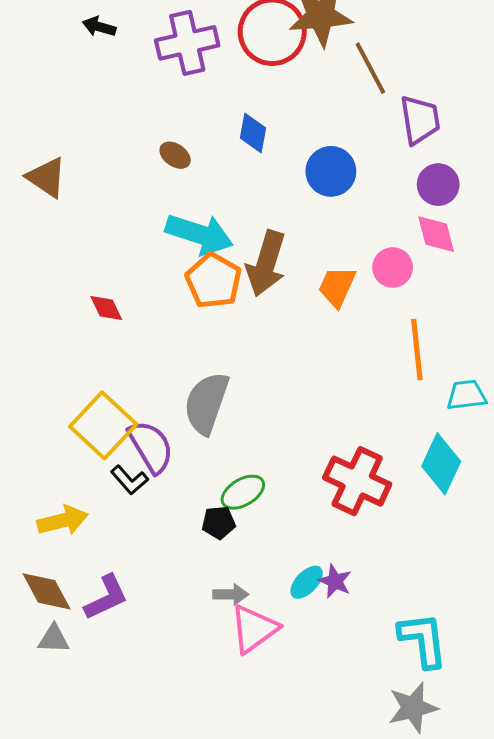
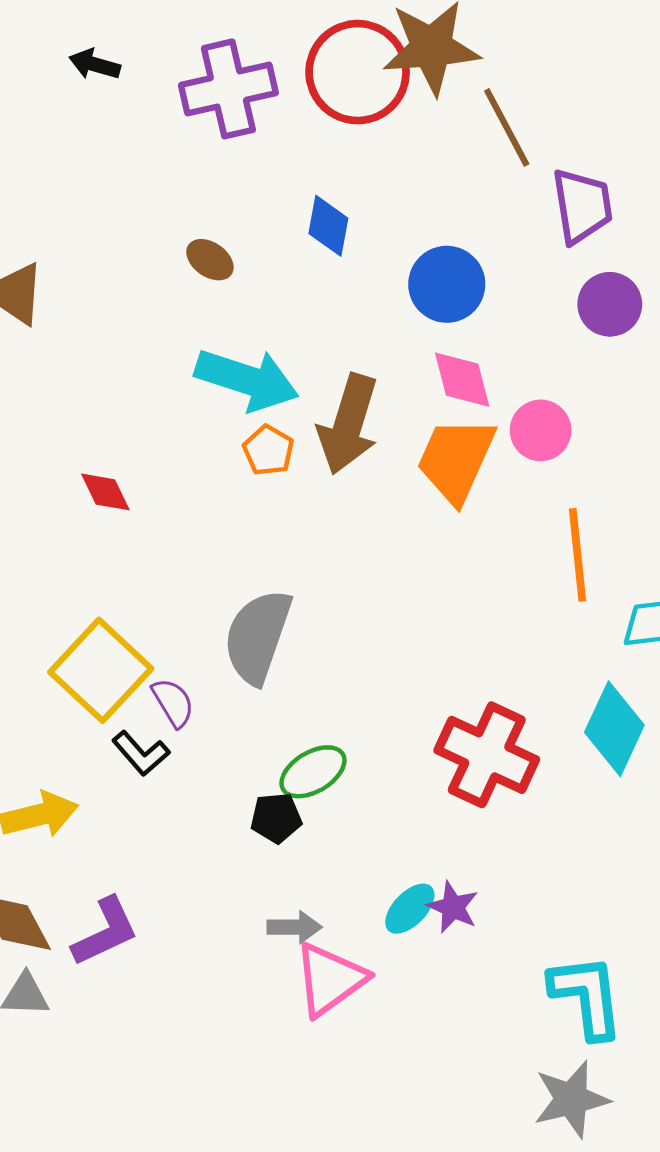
pink diamond: (436, 234) -> (462, 380), moved
orange pentagon: (214, 281) -> (268, 450), size x0.6
orange trapezoid: (337, 287) -> (456, 460), size x1.4
purple semicircle: (151, 447) -> (173, 703), size x0.6

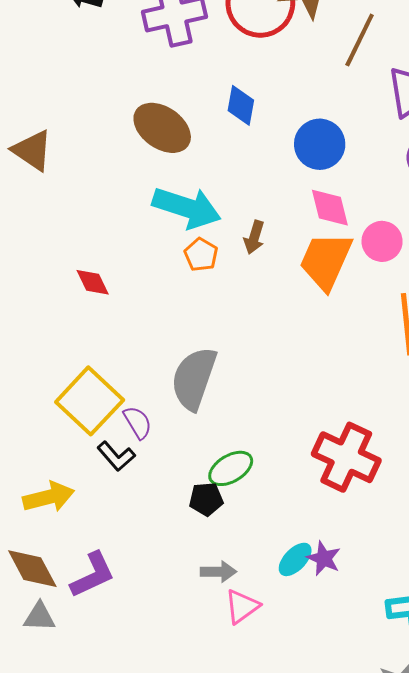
brown line: (507, 127) -> (360, 40), turned 54
brown ellipse: (210, 260) -> (162, 128), size x1.8
brown arrow: (348, 424) -> (254, 237), size x0.5
pink triangle: (330, 979) -> (242, 606), size x0.7

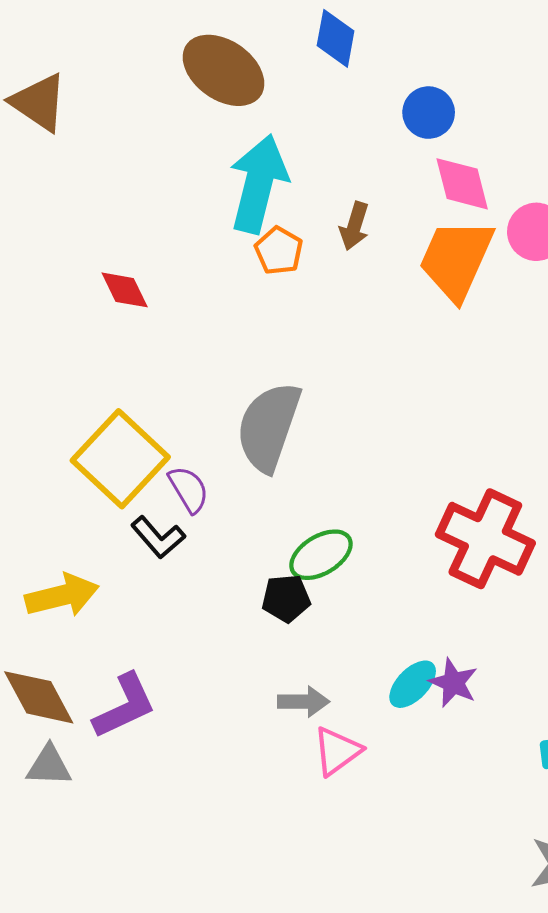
blue circle: (320, 144) -> (429, 113), moved, size x0.7
cyan arrow: (187, 208) -> (258, 184), turned -94

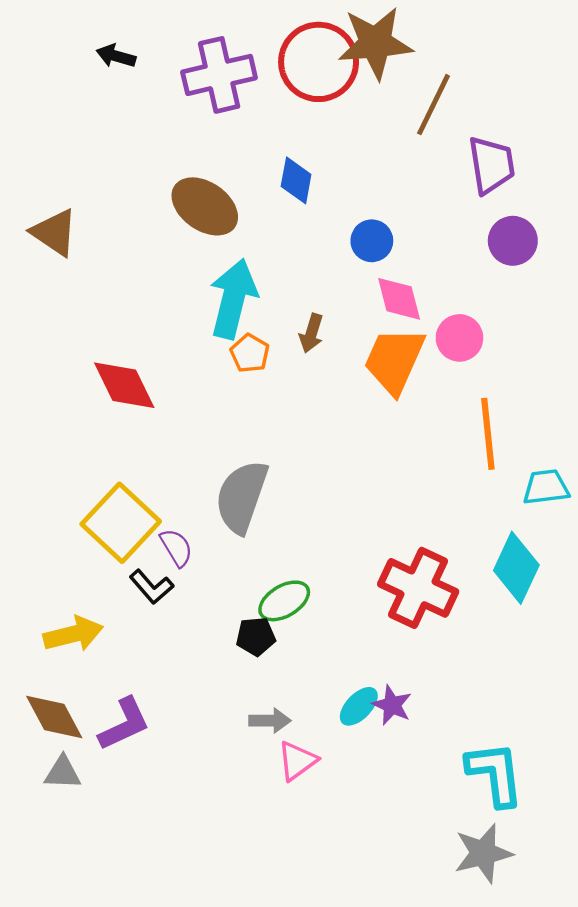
red diamond: (125, 290) -> (124, 385), size x1.6

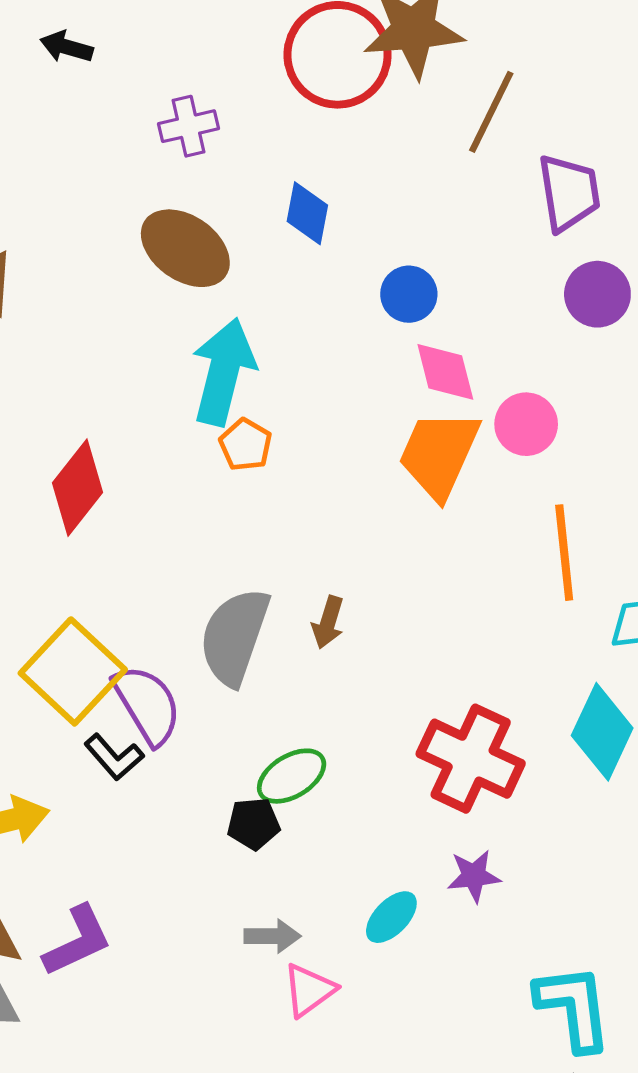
purple cross: (219, 75) -> (188, 126), moved, size x0.6
brown arrow: (311, 333) -> (328, 622), moved
red diamond: (124, 385) -> (78, 488), turned 64
purple semicircle: (176, 548) -> (147, 705), size x1.6
purple star: (392, 705) -> (474, 876), moved, turned -30

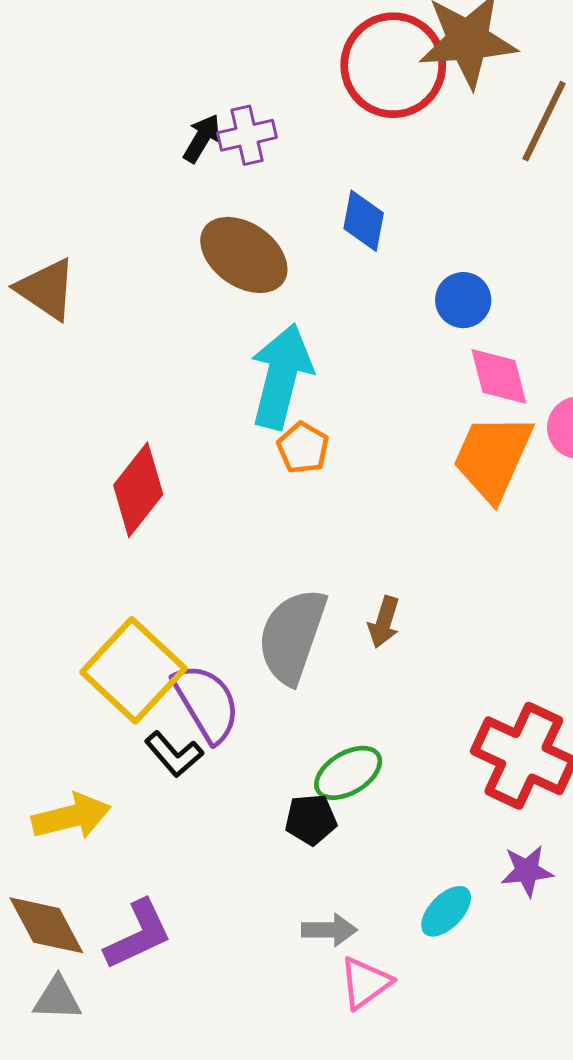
black arrow: (66, 47) -> (202, 138), moved, turned 105

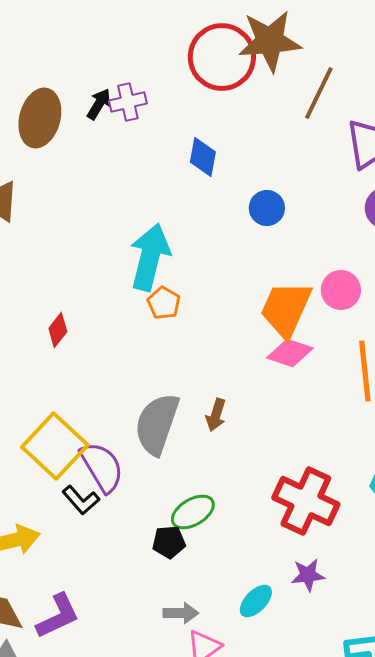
brown ellipse: (244, 255) -> (40, 118), moved, turned 70
pink diamond: (499, 376) -> (290, 353), moved, turned -57
red diamond: (138, 490) -> (58, 330), size x0.6

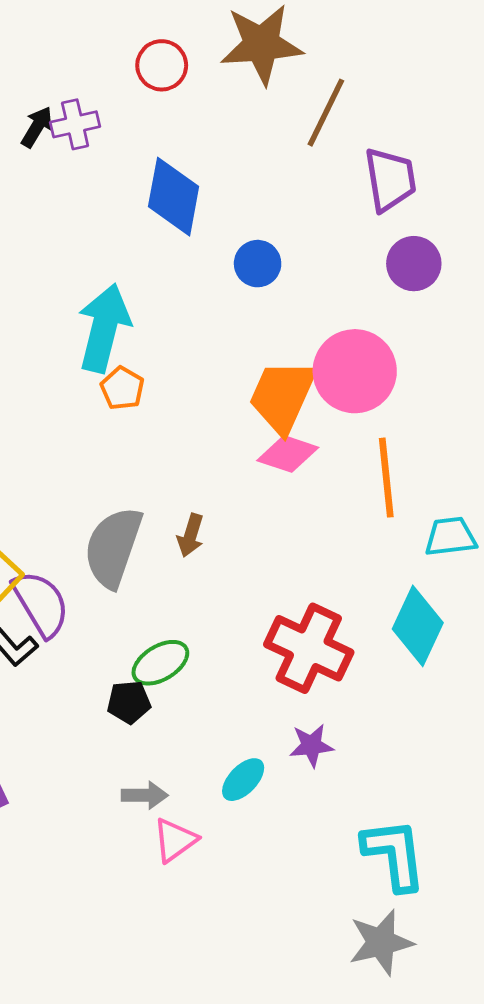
red circle: (222, 57) -> (162, 65), moved, size x0.6
blue diamond: (203, 157) -> (174, 197), size x1.5
pink circle: (341, 290) -> (355, 371), size x1.6

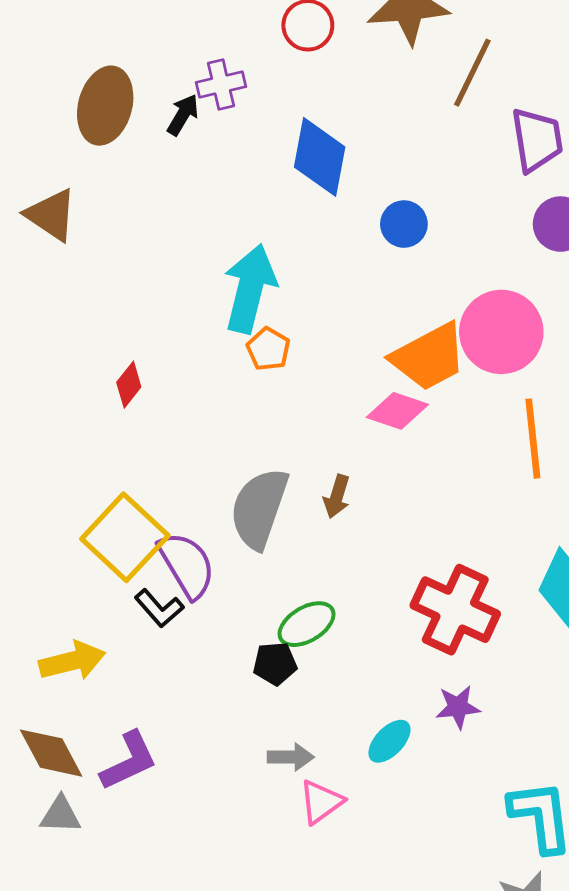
black arrow: (37, 127) -> (183, 115), moved
orange trapezoid: (283, 396) -> (429, 357), turned -142
pink diamond: (288, 454) -> (397, 411), moved

